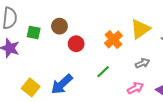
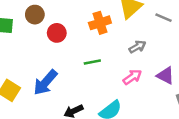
orange cross: (113, 39) -> (100, 23), turned 30
green line: (103, 72) -> (92, 62), turned 40

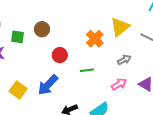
orange cross: (100, 23) -> (95, 39), turned -30
red circle: (57, 33) -> (60, 55), moved

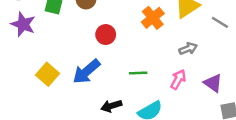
green line: (87, 70) -> (138, 73), moved
pink arrow: (119, 84) -> (178, 79), turned -35

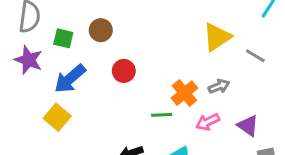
orange cross: (153, 18) -> (184, 93), moved
blue arrow: (86, 72) -> (70, 79), moved
pink arrow: (178, 79) -> (208, 122), turned -144

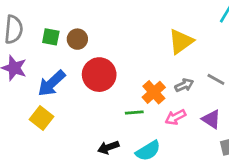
green square: (63, 38) -> (51, 37), moved
gray line: (255, 56) -> (216, 79), moved
red circle: (124, 71) -> (99, 75), size x1.6

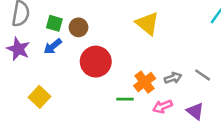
yellow triangle: (181, 41) -> (147, 23), moved, turned -50
blue arrow: (52, 83) -> (53, 46), moved, size x0.7

